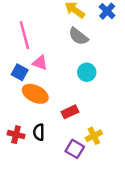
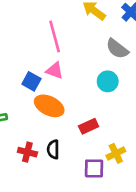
pink line: (24, 35) -> (55, 36), moved
gray semicircle: (78, 36) -> (117, 49), moved
purple square: (75, 149) -> (94, 168), turned -30

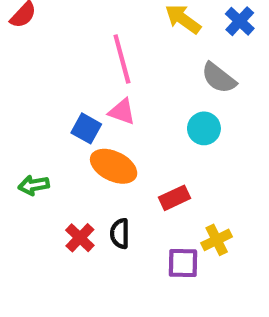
red cross: (27, 152) -> (80, 238), turned 30

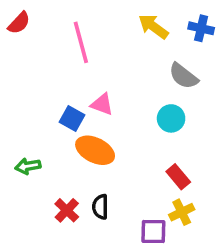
blue cross: (240, 21) -> (201, 28), turned -30
pink line: (122, 59) -> (81, 42), moved
red rectangle: (175, 198) -> (178, 177), moved, turned 75

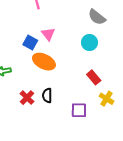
pink triangle: (102, 104) -> (48, 34), turned 32
yellow cross: (182, 212) -> (106, 99), moved, turned -32

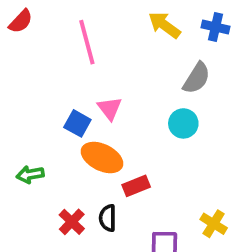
gray semicircle: (97, 17) -> (197, 78), turned -96
red rectangle: (94, 77) -> (136, 186), moved, turned -72

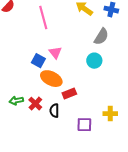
green arrow: (30, 175) -> (16, 101), moved
red cross: (72, 222) -> (35, 104), moved
yellow cross: (214, 224) -> (110, 114), turned -32

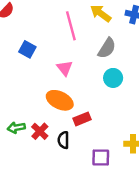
pink line: (43, 18) -> (71, 26), moved
gray semicircle: (101, 37) -> (107, 48), moved
blue square: (38, 61) -> (27, 49), moved

